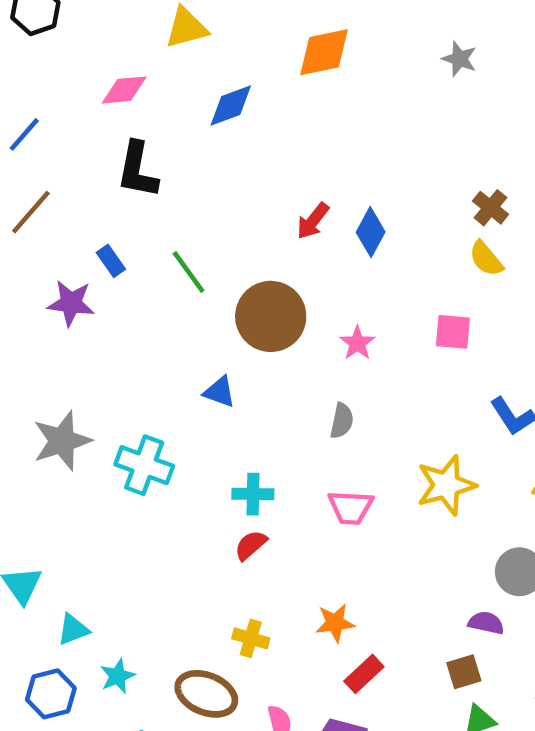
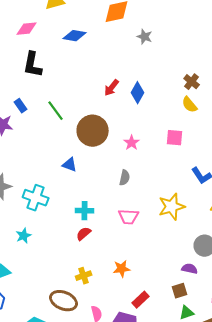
gray star: (459, 59) -> (145, 37), moved
blue diamond: (231, 106) -> (75, 36), turned 30
yellow cross: (251, 638) -> (84, 276), turned -35
red rectangle: (364, 674) -> (141, 300), moved
cyan star: (118, 676) -> (24, 236), moved

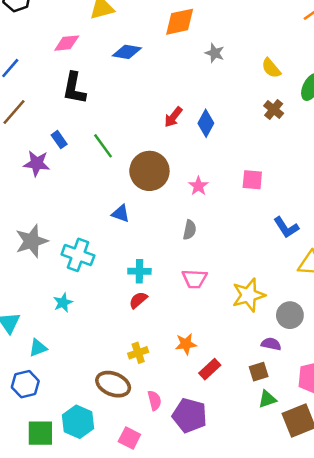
yellow semicircle: (190, 105) -> (271, 68), moved
yellow star: (172, 207) -> (249, 295), moved
red rectangle: (141, 300) -> (210, 369), moved

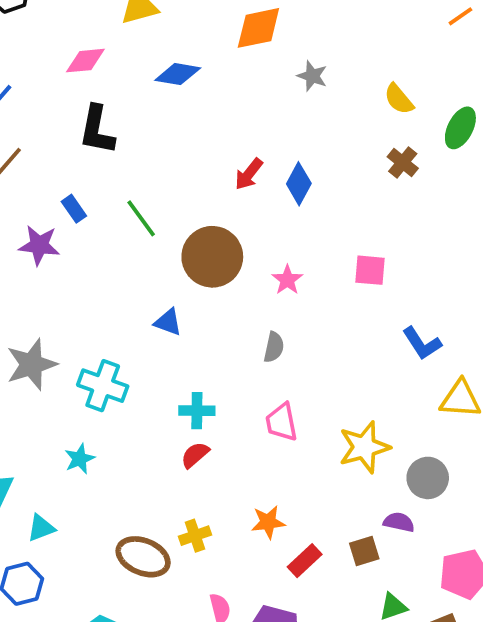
pink trapezoid: (195, 279) -> (282, 422), turned 76
brown square: (259, 372) -> (364, 551), moved
brown ellipse: (113, 384) -> (143, 557), moved

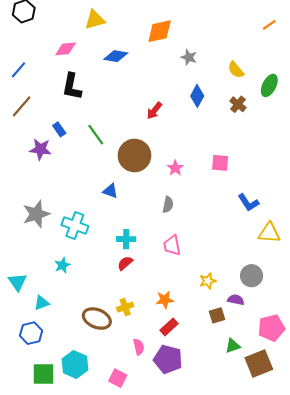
blue diamond: (299, 184) -> (197, 96), moved
yellow star: (364, 447) -> (208, 281), moved, size x0.6
red rectangle: (305, 561) -> (169, 327), moved

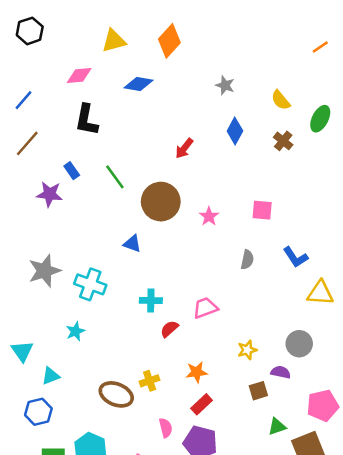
orange diamond: (160, 31) -> (169, 41), moved, turned -36
gray semicircle: (168, 205) -> (247, 260), moved
pink trapezoid: (172, 245) -> (205, 308), turned 80
red semicircle: (125, 263) -> (169, 329), moved

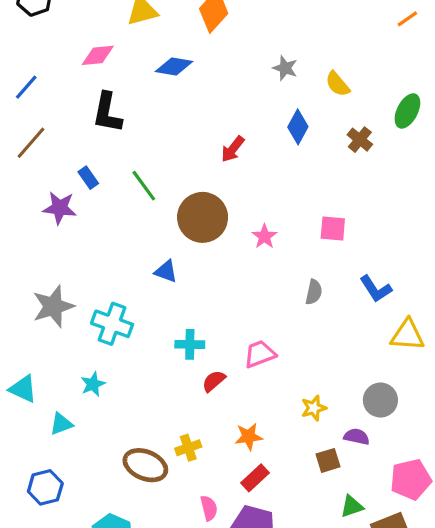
yellow semicircle: (281, 100) -> (338, 84), moved
cyan triangle: (22, 351) -> (23, 389), moved, turned -30
cyan triangle: (51, 376) -> (61, 424), moved

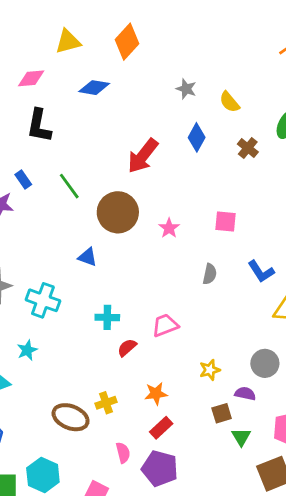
red arrow: (233, 149) -> (143, 156), size x1.6
green triangle: (352, 506) -> (241, 437), moved, turned -42

